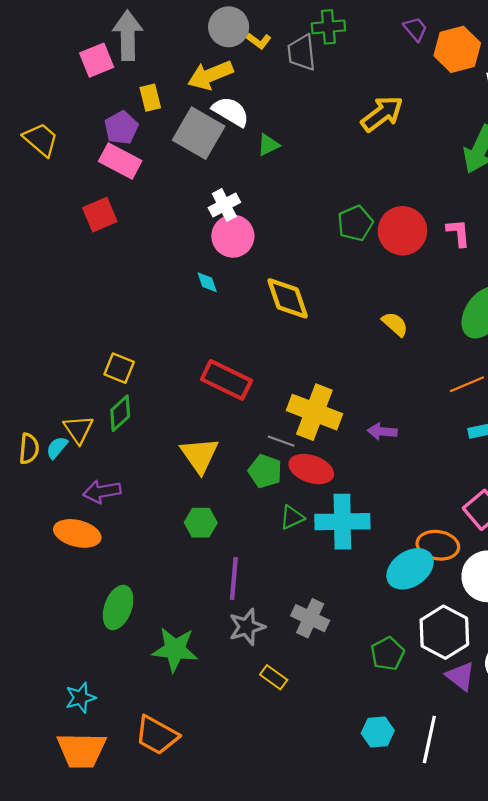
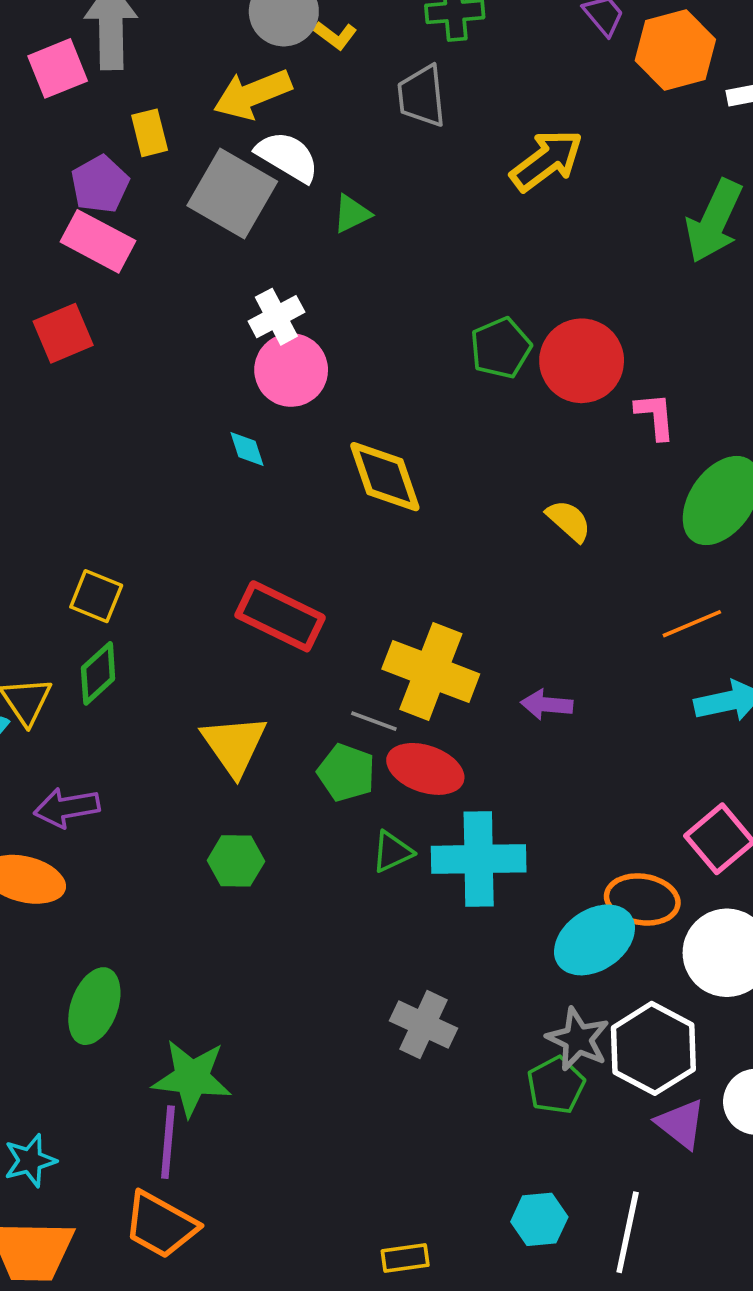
gray trapezoid: (302, 53) -> (422, 96), moved
pink L-shape: (458, 233) -> (655, 416), moved
purple line: (234, 579) -> (168, 1142), moved
gray star: (247, 627) -> (578, 1039), moved, turned -30
yellow rectangle: (274, 677) -> (405, 1258), moved, turned -44

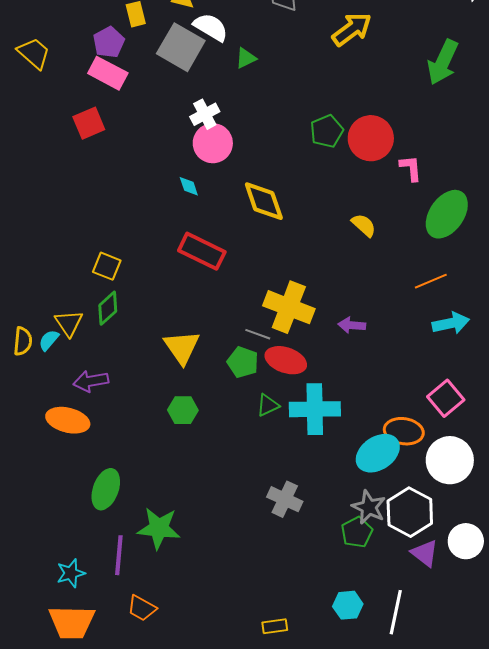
red rectangle: (280, 616) -> (202, 251), moved
purple line: (168, 1142) -> (119, 555), moved
orange trapezoid: (161, 1225) -> (142, 608), size x0.7

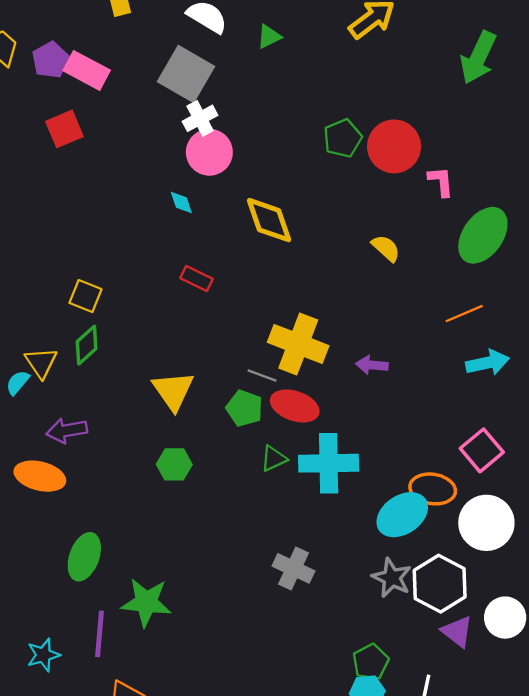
purple pentagon: (109, 42) -> (50, 60), moved
gray square: (181, 47) -> (186, 74), moved
green triangle: (246, 58) -> (269, 37), moved
red rectangle: (202, 251) -> (196, 279), size x0.6
green pentagon: (357, 532) -> (371, 662), moved

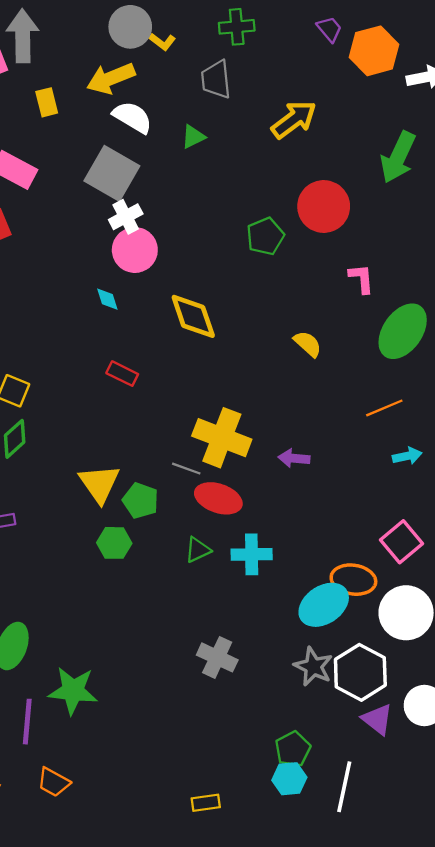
red circle: (394, 146) -> (324, 206), moved
cyan arrow: (488, 363) -> (407, 456), size x0.7
green pentagon: (244, 408) -> (141, 501), moved
cyan cross: (329, 463) -> (252, 554), size x0.7
green hexagon: (174, 464) -> (114, 543), moved

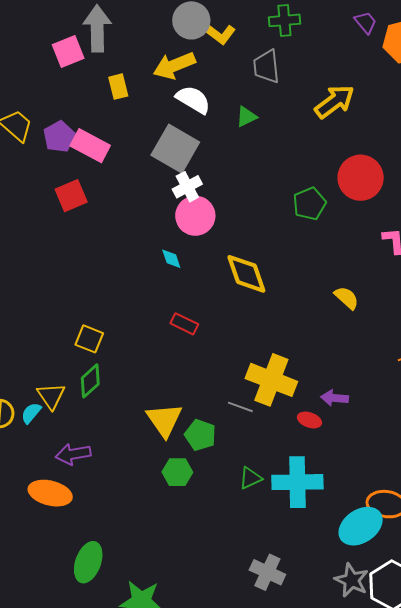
yellow L-shape: (162, 42) -> (219, 33), size x1.4
red ellipse: (218, 498) -> (309, 420), moved, size x0.6
cyan cross: (252, 554) -> (297, 482), size x1.4

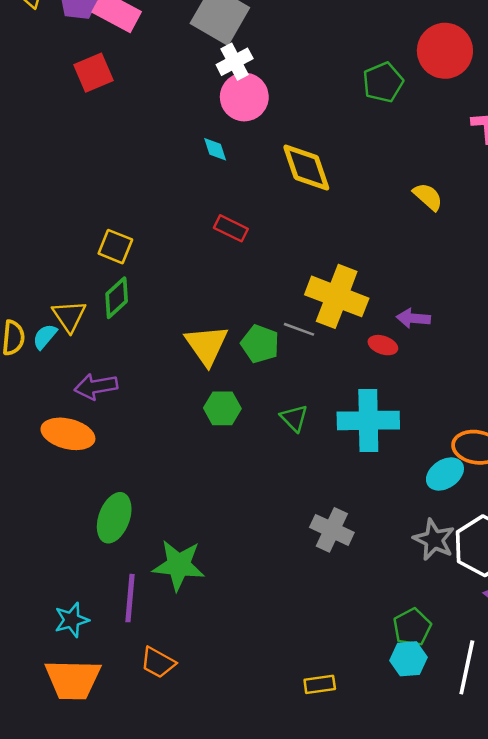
green pentagon: (200, 435) -> (260, 344), moved
green triangle: (250, 478) -> (294, 418), moved, turned -50
cyan ellipse: (361, 526) -> (445, 474), size x0.7

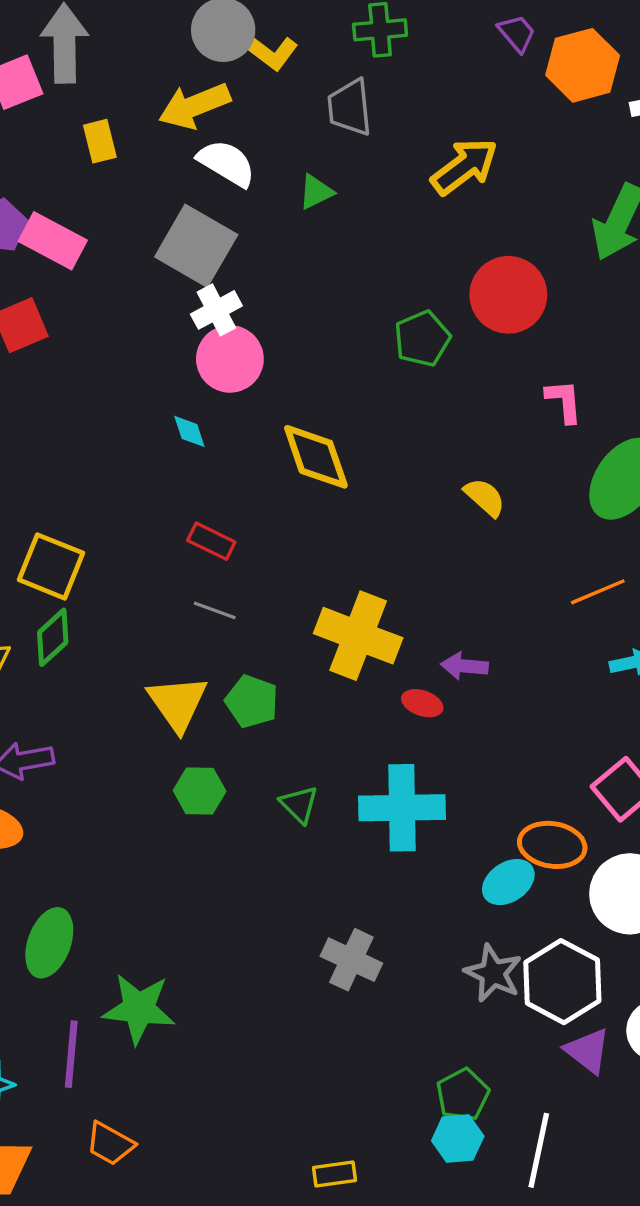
yellow square: (115, 247) -> (51, 566), size x1.4
gray line: (299, 329) -> (215, 610), moved

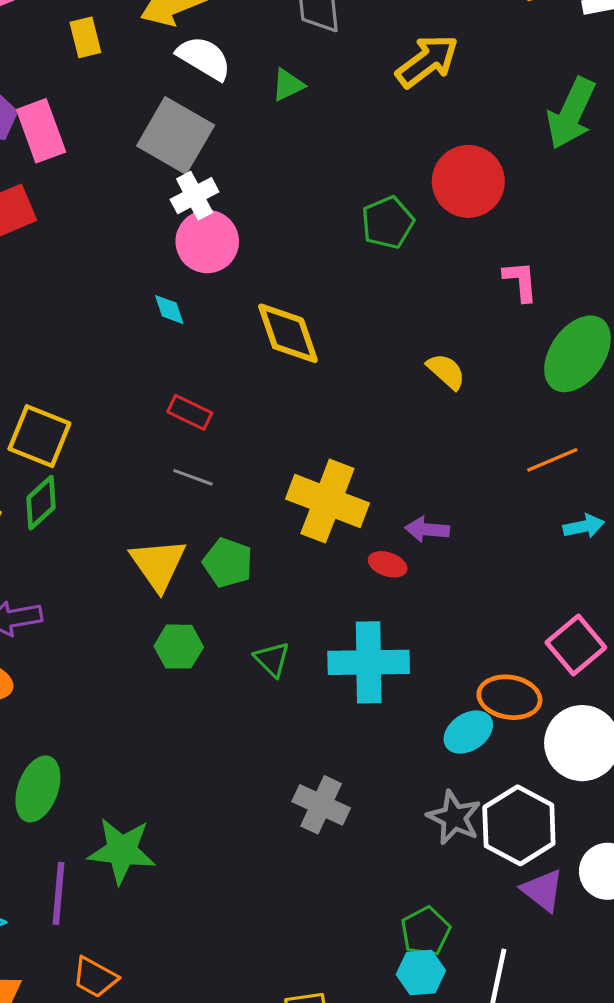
pink rectangle: (53, 241) -> (41, 131), turned 42

